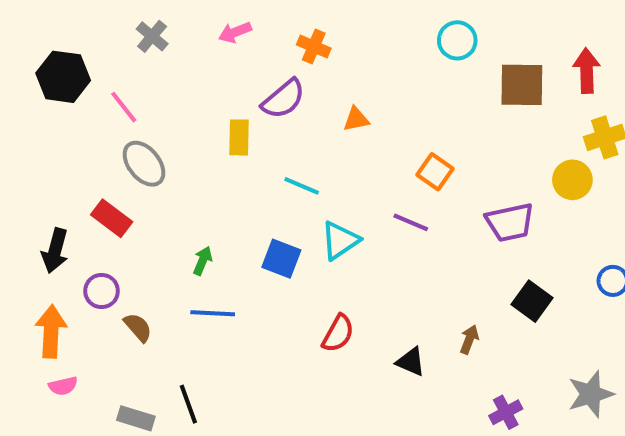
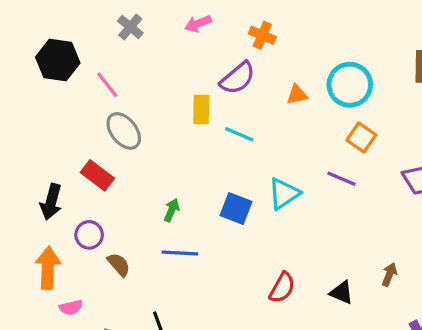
cyan circle: (457, 40) -> (350, 85), moved, size x1.4
cyan line: (302, 186) -> (239, 134), moved
red semicircle: (338, 333) -> (282, 288), moved
pink semicircle: (63, 386) -> (71, 307), moved

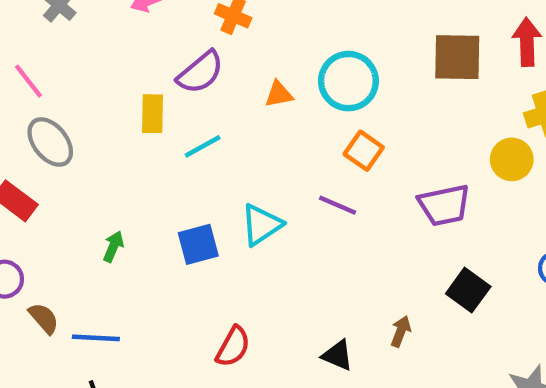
cyan line: (239, 134) -> (203, 146), turned -52
blue square: (236, 208) -> (198, 244), turned -36
blue line: (180, 253) -> (96, 338), moved
red semicircle: (282, 288) -> (233, 347), moved

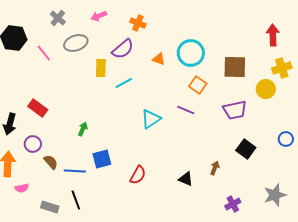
brown square: (457, 57) -> (235, 67), moved
orange triangle: (279, 94) -> (159, 59), turned 32
gray ellipse: (50, 142) -> (76, 43), moved, turned -70
blue square: (198, 244) -> (102, 159), moved

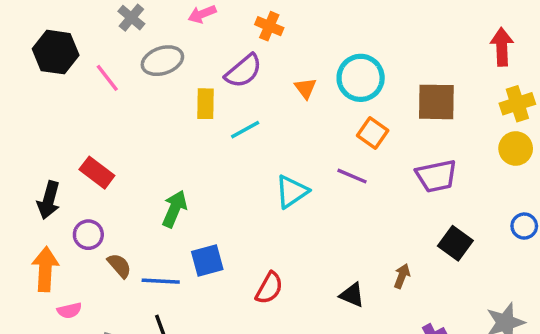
orange triangle: (159, 59) -> (305, 88), turned 32
yellow circle: (266, 89) -> (516, 148), moved
green arrow: (83, 129) -> (174, 209), size x1.5

